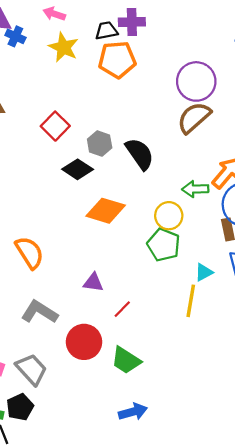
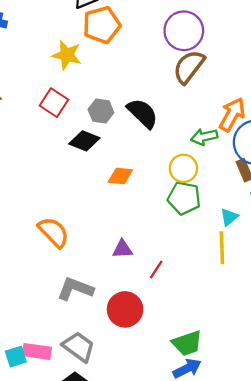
yellow star: (64, 47) -> (67, 55), moved
orange diamond: (106, 211) -> (120, 176), size x0.7
green trapezoid: (126, 360) -> (187, 343), moved, turned -40

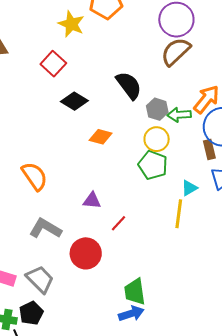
gray hexagon: (101, 111) -> (157, 109), moved
green trapezoid: (187, 343) -> (135, 292), turned 92

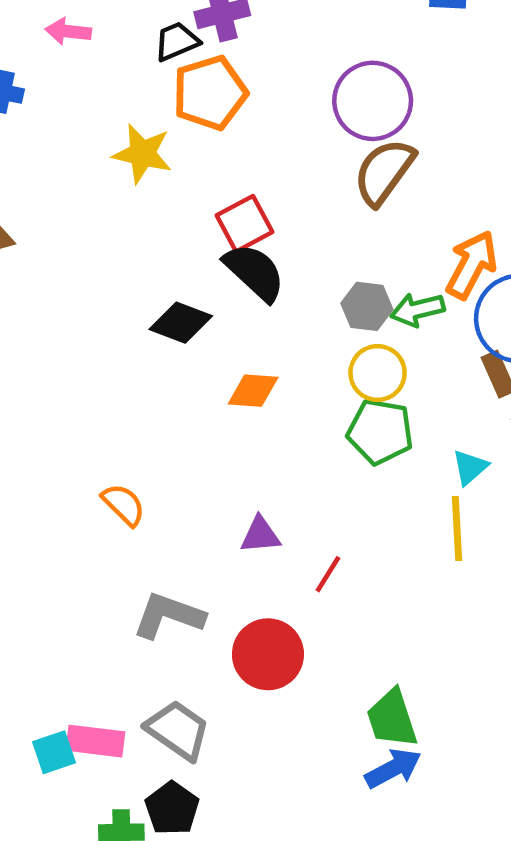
red square: (53, 64) -> (244, 224), moved, turned 30
black semicircle: (129, 85) -> (255, 272), moved
orange semicircle: (35, 176) -> (123, 505), size x0.7

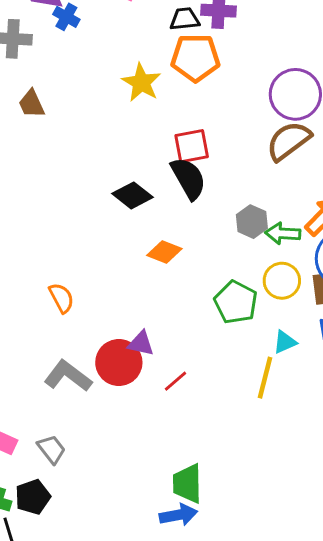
yellow circle: (378, 373) -> (282, 281), moved
red circle: (268, 654) -> (119, 362), moved
gray trapezoid: (178, 730) -> (51, 449), size x0.7

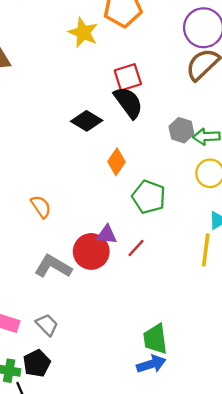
orange diamond: (164, 252) -> (116, 162), turned -70
green pentagon: (236, 302) -> (149, 197), moved
red line: (175, 381) -> (136, 248), moved

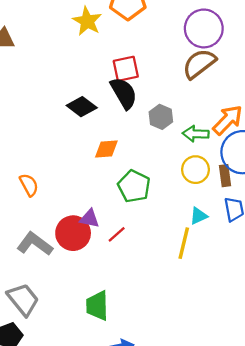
gray hexagon: (181, 130) -> (161, 117), moved
orange diamond: (116, 162) -> (106, 149), turned 45
gray trapezoid: (47, 325) -> (23, 299), size x1.5
green trapezoid: (155, 339) -> (97, 306), moved

